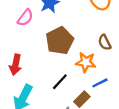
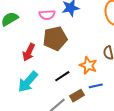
pink semicircle: (25, 18) -> (47, 15), turned 35
brown pentagon: (60, 41) -> (55, 38), moved

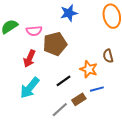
pink semicircle: (47, 15) -> (34, 31), moved

